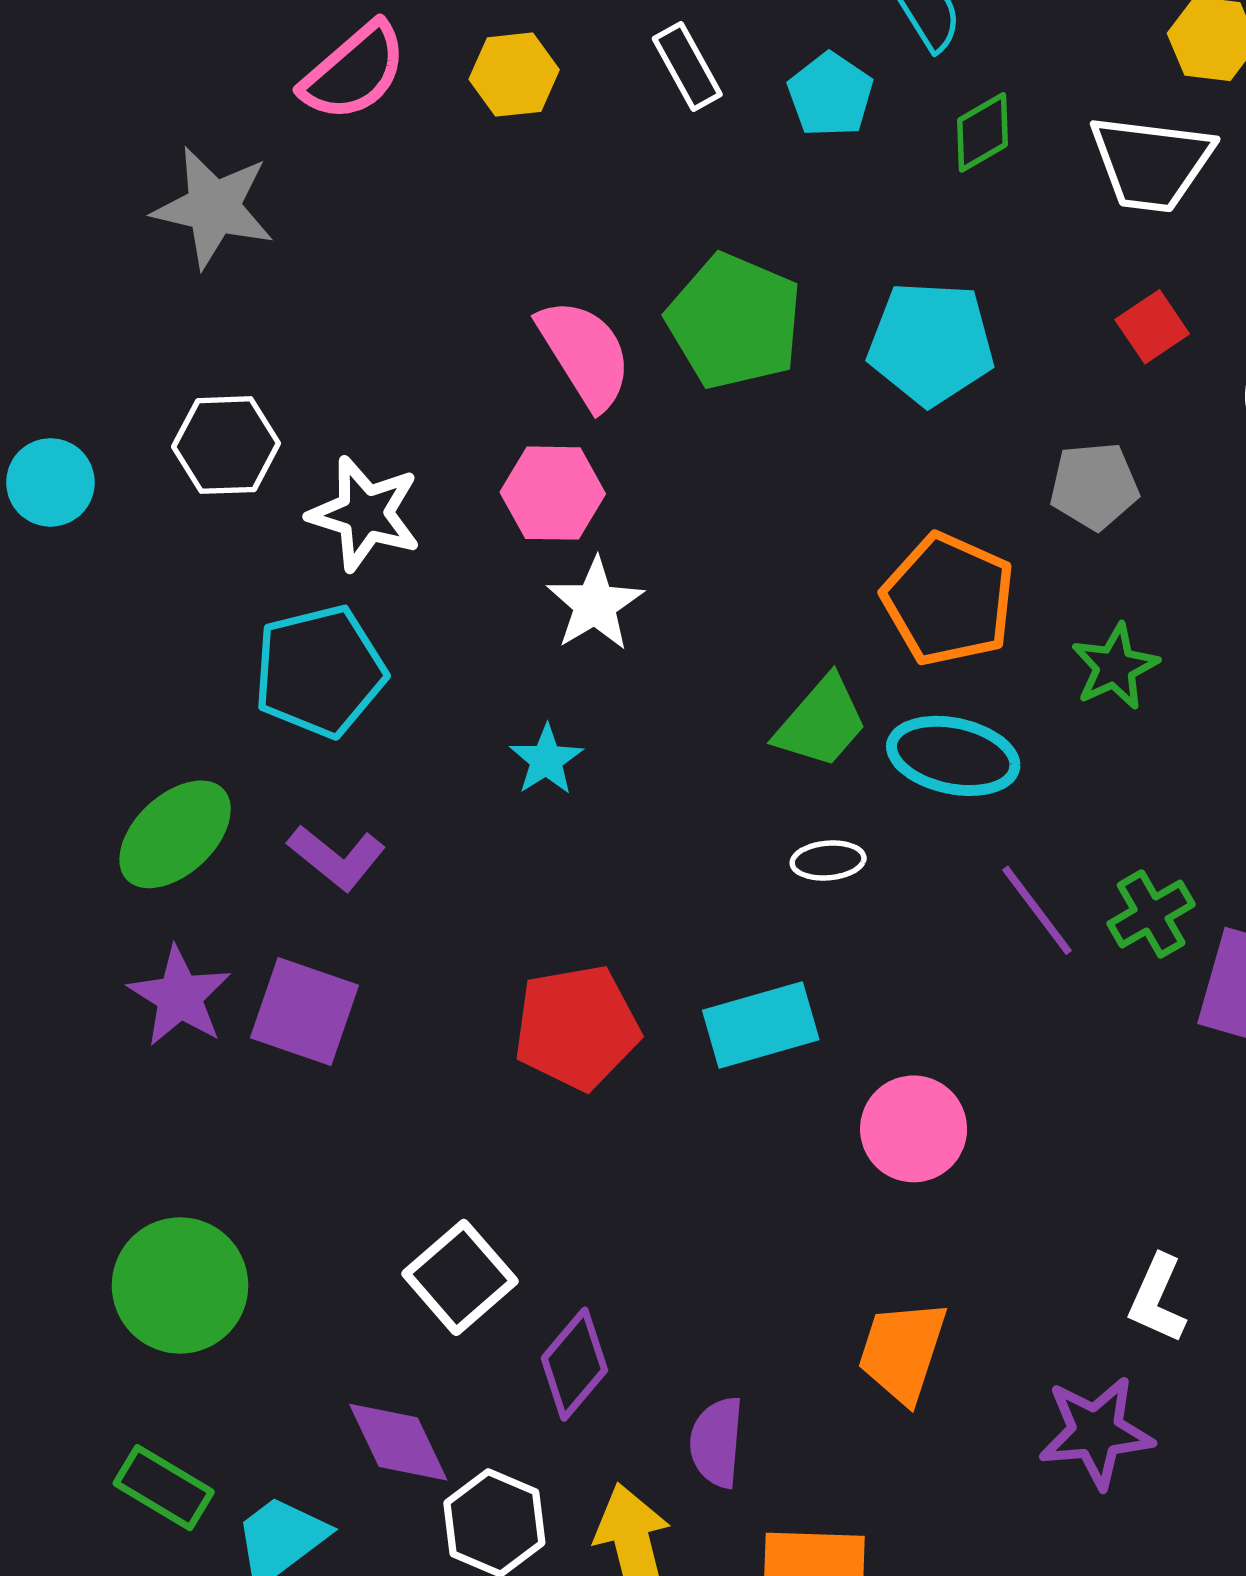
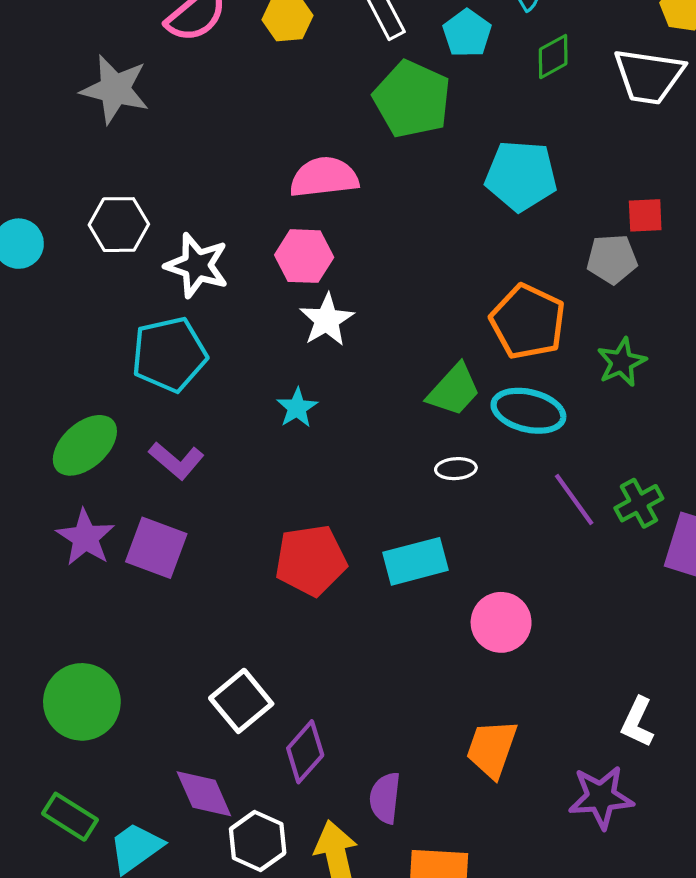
green pentagon: (734, 321) -> (412, 99), moved
red square: (1152, 327) -> (645, 215), moved, turned 30
pink semicircle: (585, 354) -> (324, 177), turned -66

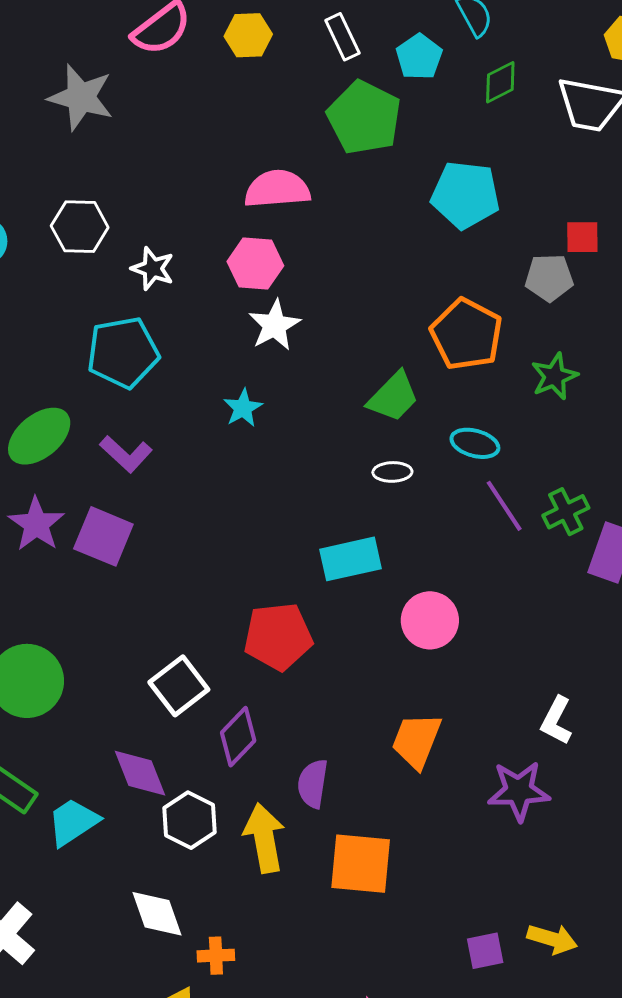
white star: (197, 265) -> (153, 269), size x0.7
cyan ellipse: (528, 411) -> (475, 443), moved, size x0.7
red pentagon: (311, 560) -> (278, 636), moved

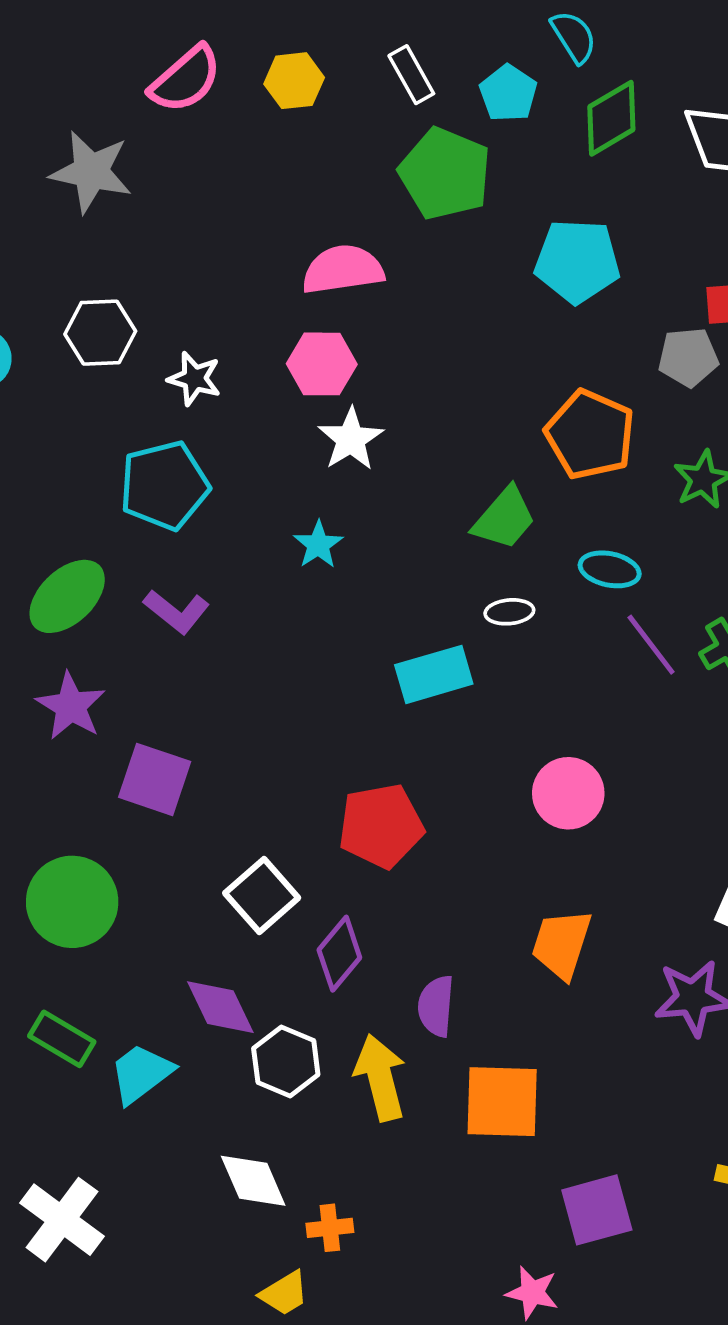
green diamond: (500, 82) -> (611, 118), size x1.4
purple square: (103, 536) -> (155, 779), moved
cyan rectangle: (350, 559) -> (434, 674), moved
purple square: (485, 951) -> (597, 1210), moved, size x1.5

